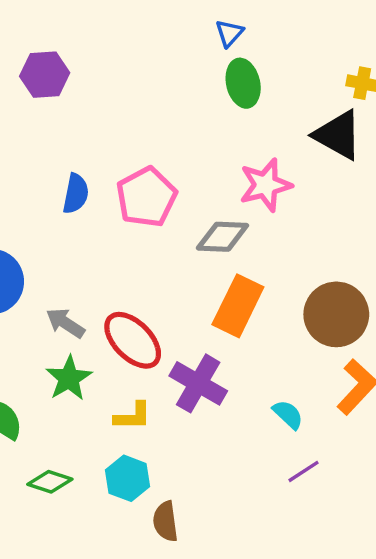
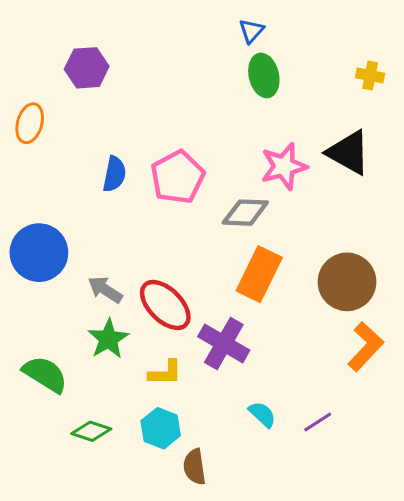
black triangle: (338, 135) -> (349, 152), moved
cyan semicircle: (288, 414) -> (262, 414), moved

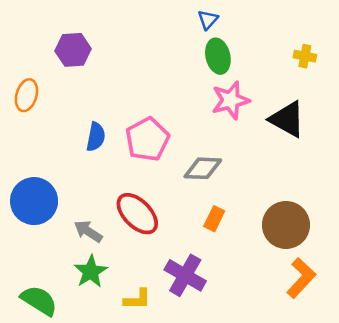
pink star: (284, 166) -> (231, 100), moved
orange rectangle: (259, 274) -> (214, 219), size x0.6
red ellipse: (165, 305) -> (137, 214), moved

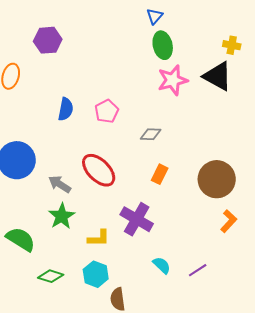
black triangle: (287, 119) -> (218, 76), moved
pink pentagon: (147, 139) -> (107, 111), size x0.7
gray diamond: (203, 168) -> (151, 134), size x0.7
orange L-shape: (301, 278) -> (229, 221), size x0.7

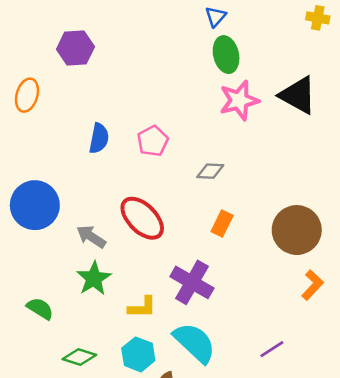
yellow cross: (232, 45) -> (318, 18), moved
green semicircle: (21, 239) -> (40, 309), size x0.7
cyan semicircle: (162, 265) -> (195, 343), moved, size x1.8

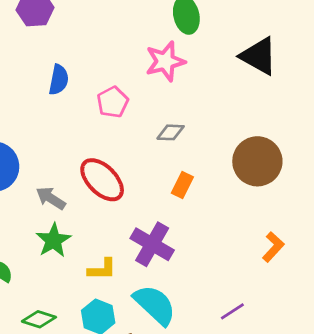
pink star: (239, 100) -> (165, 61), moved
blue semicircle: (99, 138) -> (59, 80), moved
brown circle: (297, 230) -> (257, 161), moved

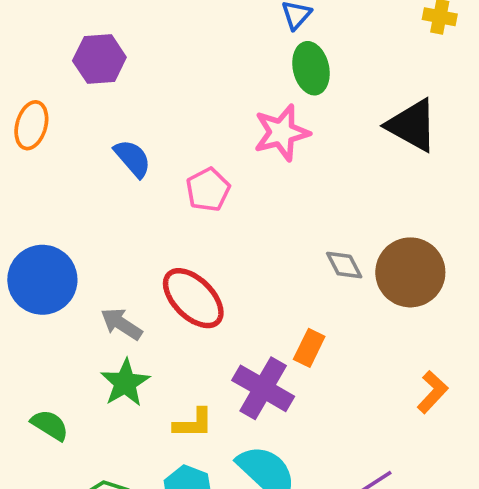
blue semicircle: (59, 80) -> (133, 158), turned -52
gray diamond: (171, 132) -> (344, 265), moved, turned 60
orange rectangle: (182, 185) -> (309, 348), moved

